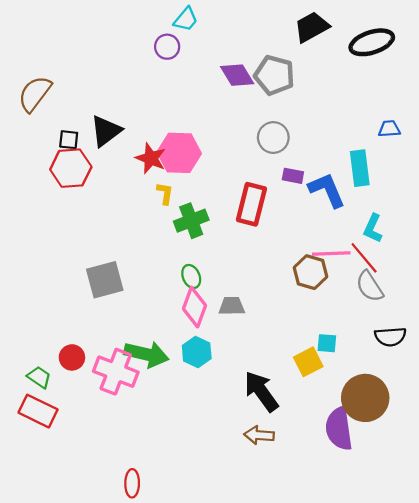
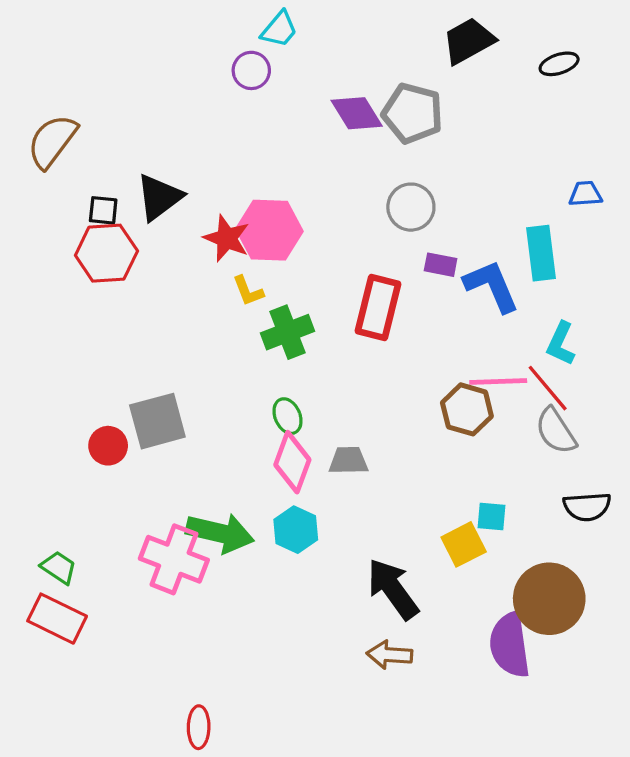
black ellipse: (372, 42) -> (559, 64), size x0.6
yellow L-shape: (165, 193) -> (248, 291), turned 150
red circle: (72, 357) -> (108, 446), moved

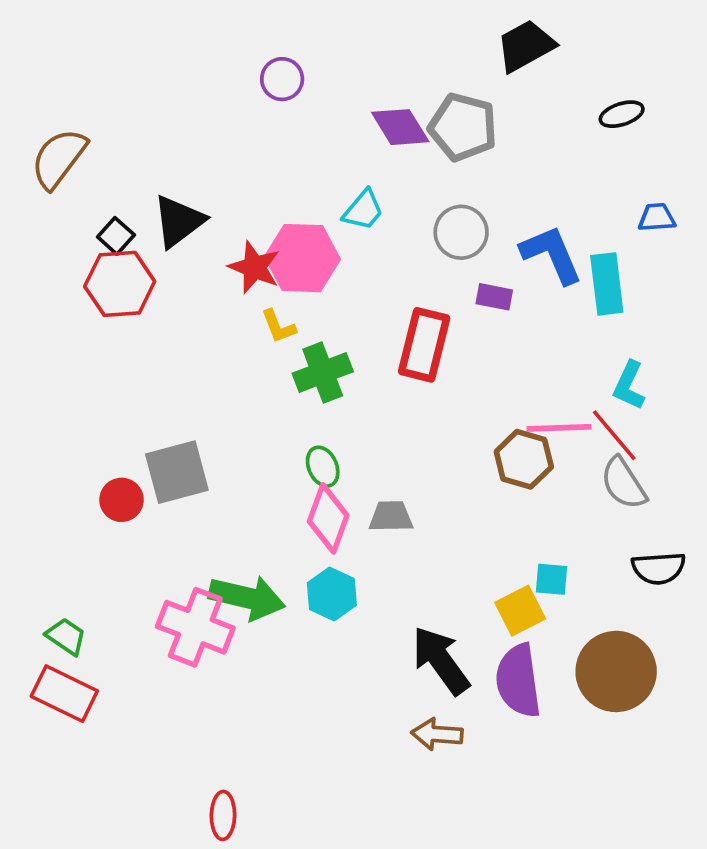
cyan trapezoid: (279, 29) -> (363, 210), moved
black ellipse: (559, 64) -> (622, 114), moved
black square: (103, 210) -> (116, 236), turned 36
blue L-shape: (492, 286) -> (552, 254), moved
purple semicircle: (510, 645) -> (518, 681), moved

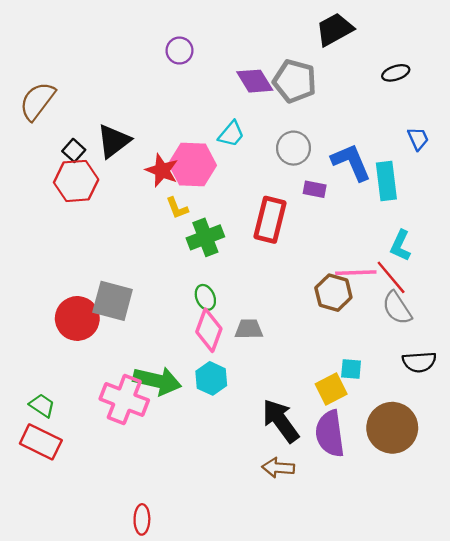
blue trapezoid: (657, 217) -> (418, 139), turned 70
gray square: (177, 472) -> (113, 301), turned 30
red circle: (122, 500) -> (77, 318), size x1.6

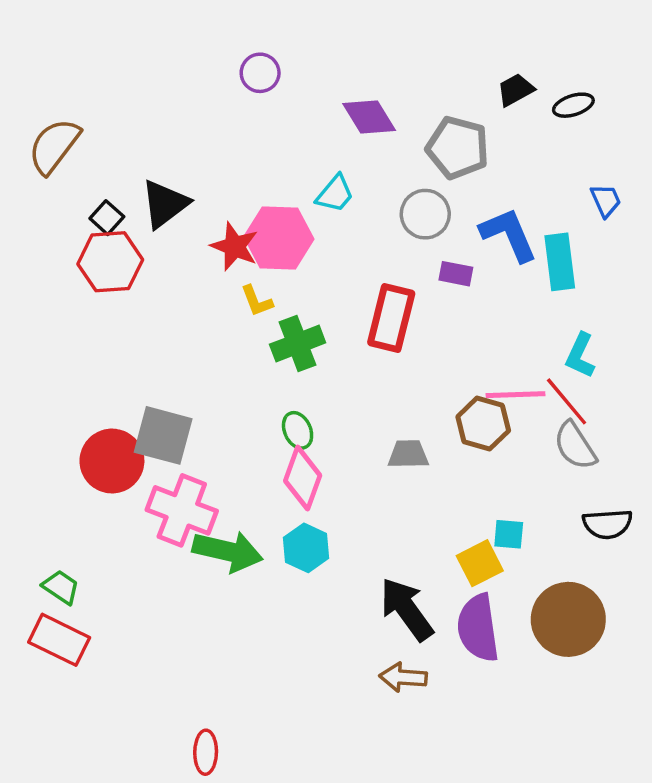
black trapezoid: (335, 29) -> (515, 90), moved, size x0.7
gray pentagon: (295, 81) -> (458, 148), moved
gray trapezoid: (249, 329) -> (408, 454), moved
pink cross: (124, 400) -> (182, 510), moved

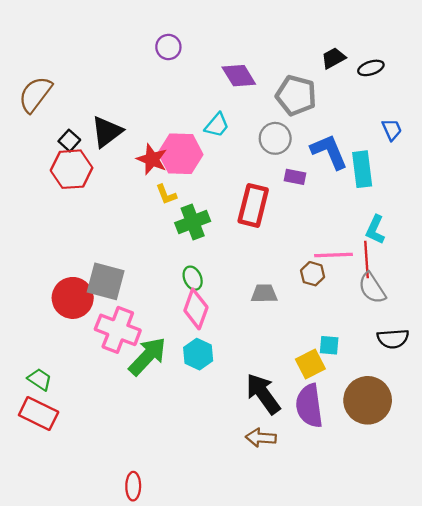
red line: (567, 401) -> (367, 259), turned 36
brown hexagon: (483, 424) -> (313, 274), size x0.7
green arrow: (228, 551) -> (147, 356), turned -60

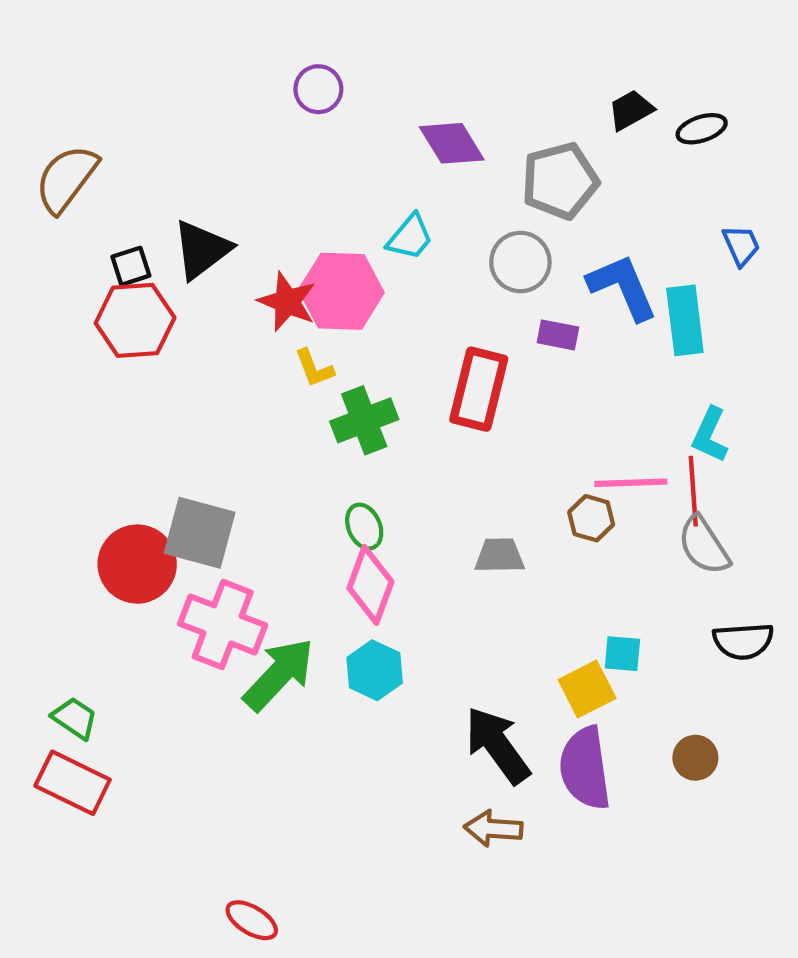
gray pentagon: (296, 95) -> (560, 181), turned -30
black square: (69, 141) -> (131, 266), turned 30
brown circle: (368, 400) -> (695, 758), size x0.5
red ellipse: (133, 486) -> (252, 920), turned -60

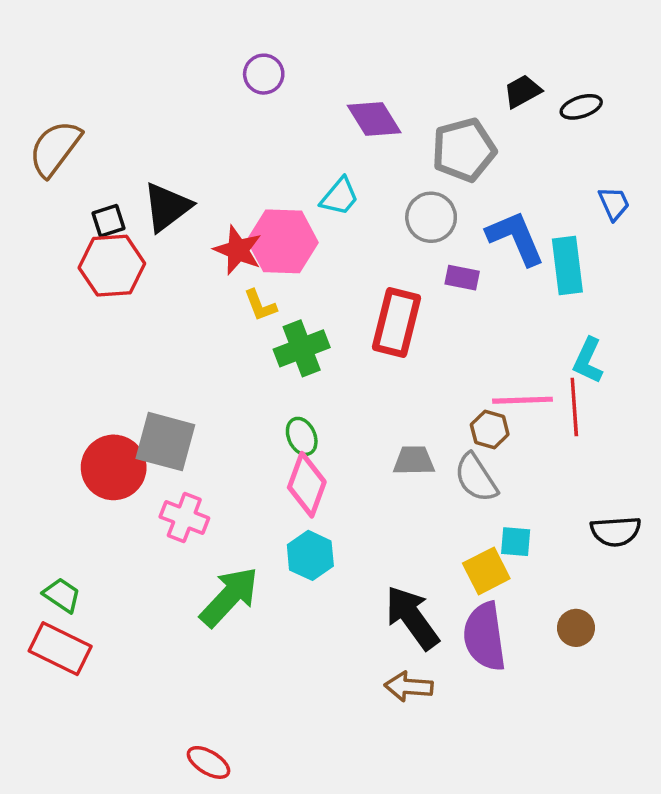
gray semicircle: (704, 545) -> (476, 478), moved
pink cross: (223, 624) -> (184, 517), size x0.7
green arrow: (279, 674) -> (229, 597), moved

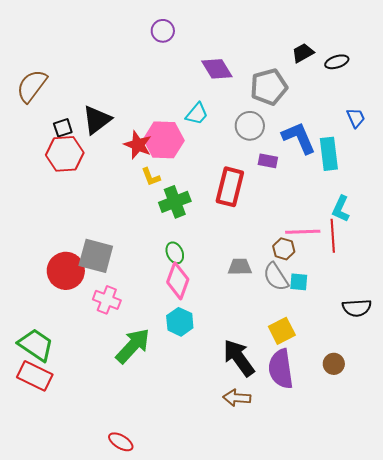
purple circle: (264, 74) -> (163, 31), moved
cyan square: (516, 542) -> (299, 282), moved
green trapezoid: (62, 595) -> (36, 345), size x1.6

